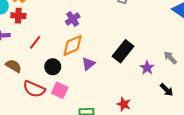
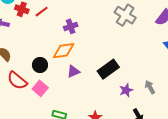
red line: (35, 42) -> (42, 12), moved

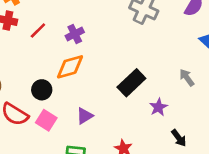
red line: (42, 12) -> (38, 30), moved
purple triangle: (73, 71) -> (85, 116), moved
gray arrow: (150, 87) -> (187, 78), moved

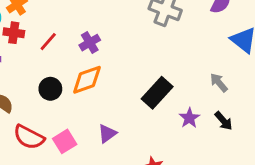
black circle: (42, 90) -> (50, 89), moved
pink square: (46, 120) -> (65, 141), turned 30
black arrow: (179, 138) -> (224, 121), moved

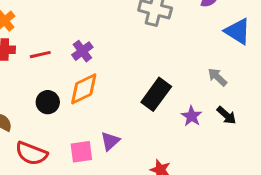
red line: (48, 42) -> (40, 55), turned 42
pink square: (65, 141) -> (81, 152), moved, turned 30

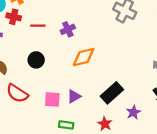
orange diamond: (84, 89) -> (84, 57), moved
black rectangle: (156, 94) -> (112, 93), moved
purple star: (192, 116) -> (133, 112), moved

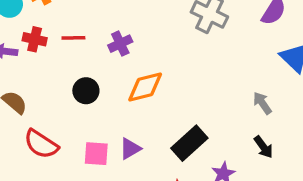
red cross: (14, 17) -> (35, 39), moved
black circle: (36, 60) -> (86, 91), moved

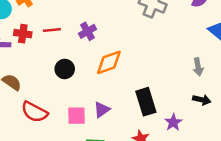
gray arrow: (262, 103) -> (198, 67), turned -150
black rectangle: (189, 143) -> (146, 102), turned -60
black arrow: (263, 147) -> (202, 100), turned -36

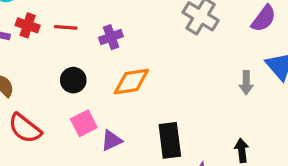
gray arrow: (198, 67) -> (246, 83), moved
black arrow: (202, 100) -> (242, 150), turned -120
pink square: (76, 116) -> (84, 123), moved, turned -36

